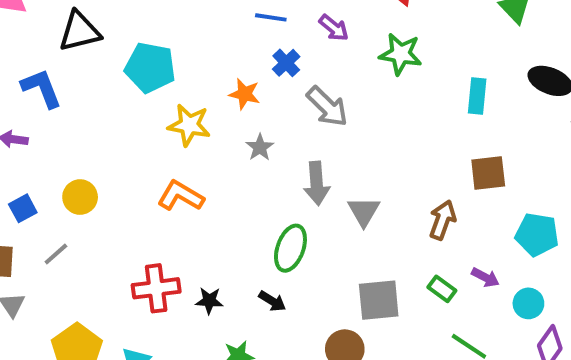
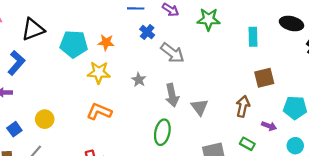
blue L-shape: (42, 88) -> (16, 63), turned 70
orange star: (245, 94) -> (106, 42), moved
purple arrow: (485, 277) -> (269, 126), moved

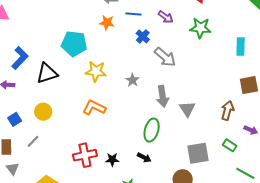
black triangle: (33, 29) -> (47, 73), moved
orange star: (106, 42) -> (107, 23), moved

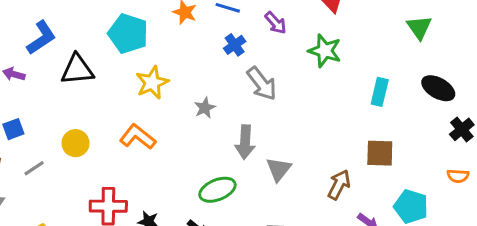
yellow star: (96, 71) -> (152, 83), turned 30
yellow circle: (43, 112) -> (76, 143), moved
green ellipse: (152, 130) -> (217, 190), turned 40

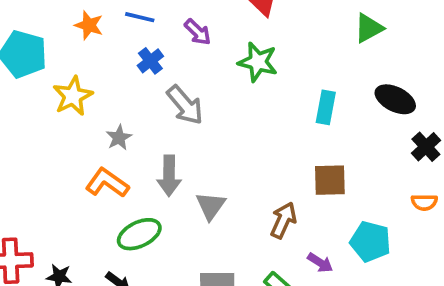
green triangle: (419, 27) -> (369, 28), turned 40
yellow star: (152, 83) -> (73, 96), moved
orange L-shape: (138, 137) -> (107, 183), moved

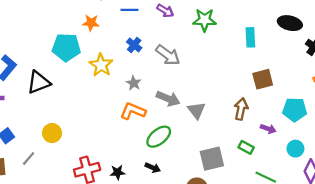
orange star: (89, 25) -> (91, 23), moved
blue cross: (150, 61) -> (134, 45), moved
gray arrow: (169, 176) -> (168, 99), turned -55

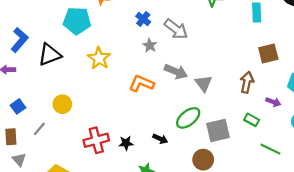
yellow star: (101, 65) -> (99, 58), moved
gray star: (134, 83) -> (150, 45), moved
green ellipse: (159, 137) -> (188, 118), moved

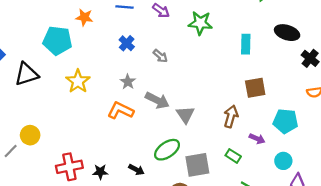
gray arrow: (176, 29) -> (160, 56), size x0.6
gray star: (150, 45) -> (128, 82), moved
yellow circle: (62, 104) -> (30, 135), moved

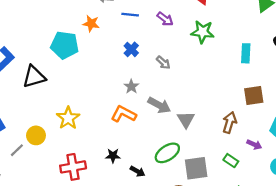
yellow star: (78, 81) -> (68, 118), moved
black star: (100, 172) -> (113, 156), moved

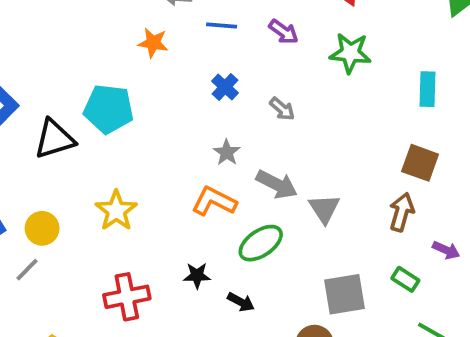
cyan pentagon: (65, 45) -> (109, 109), moved
brown square: (254, 96) -> (420, 163), moved, turned 30
yellow circle: (36, 135) -> (42, 228), moved
green ellipse: (167, 153) -> (261, 243), moved

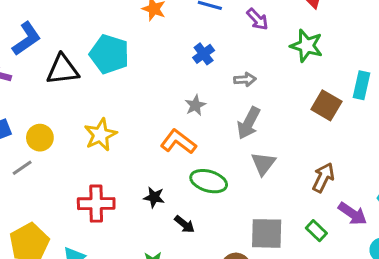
gray arrow: (282, 109) -> (245, 79), turned -55
brown square: (420, 163) -> (326, 105), moved
gray arrow: (277, 184) -> (249, 123), moved, turned 80
green ellipse: (261, 243) -> (209, 181), turned 40
purple arrow: (446, 250) -> (353, 214), size x1.4

